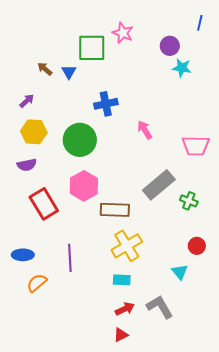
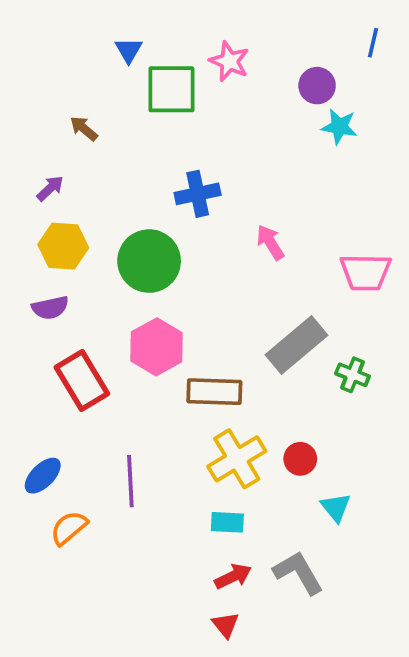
blue triangle: (69, 72) -> (129, 50), moved
red circle: (197, 246) -> (300, 459), moved
blue ellipse: (23, 255) -> (43, 476), turned -45
red triangle: (121, 335) -> (226, 625), turned -42

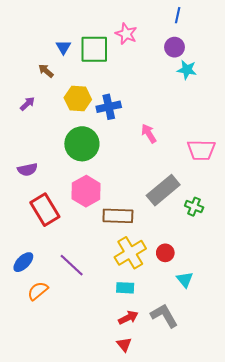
blue line: (373, 43) -> (178, 15), moved
blue triangle: (129, 50) -> (63, 47), moved
yellow hexagon: (63, 246) -> (78, 99), moved
purple line: (130, 481) -> (72, 265), turned -44

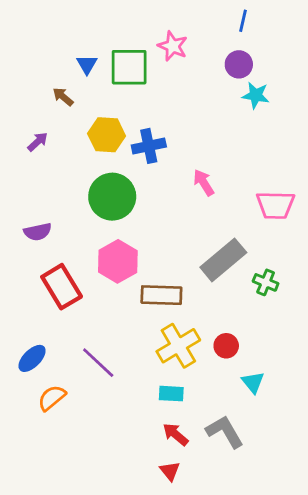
red arrow: (128, 318) -> (176, 434), turned -114

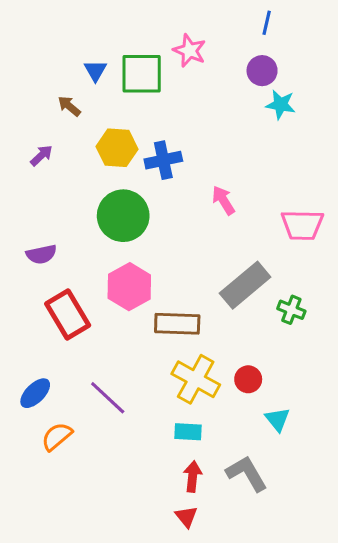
yellow cross: (178, 346) -> (196, 379), turned -30
red arrow: (176, 434) -> (193, 477), turned 56

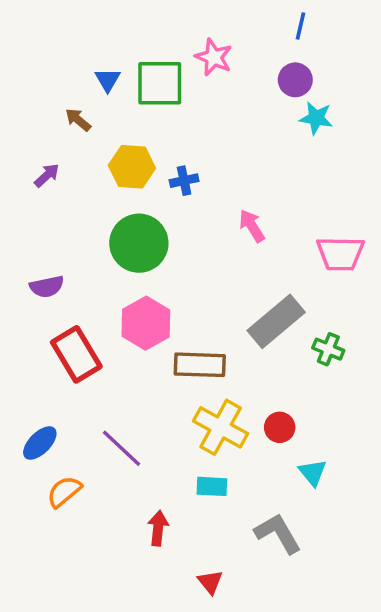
blue cross: (163, 160) -> (184, 181), size x0.7
red arrow: (193, 477) -> (158, 528), moved

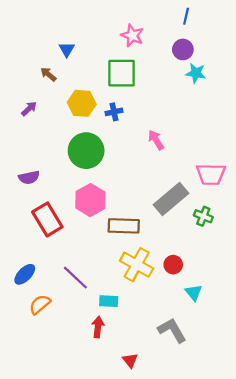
green square: (160, 83) -> (122, 73), moved
pink trapezoid: (340, 254) -> (211, 174), moved
cyan rectangle: (212, 486) -> (109, 301), moved

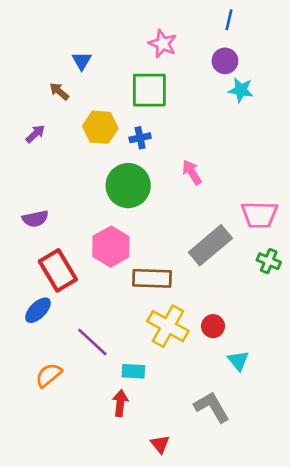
green circle: (86, 151) -> (128, 186), moved
green cross: (203, 216) -> (269, 261), moved
blue ellipse: (25, 274) -> (38, 310), moved

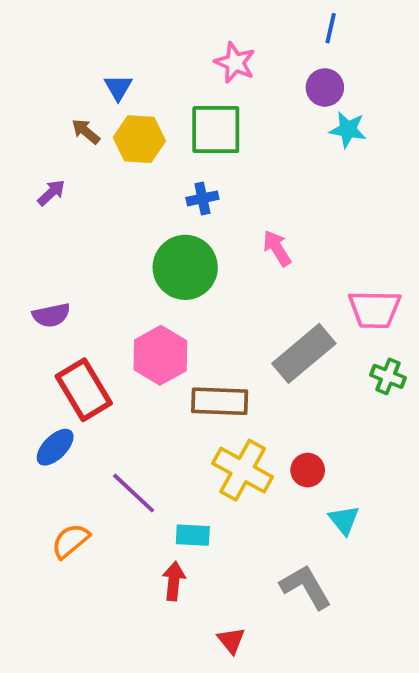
yellow hexagon: (100, 127) -> (139, 139), moved

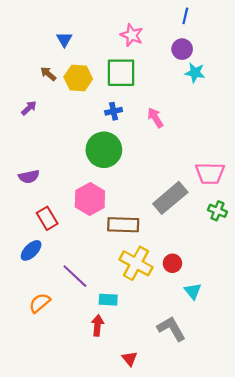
blue triangle: (118, 87) -> (64, 39), moved
pink arrow: (277, 248) -> (155, 118), moved
red rectangle: (84, 390) -> (47, 218), size x0.7

